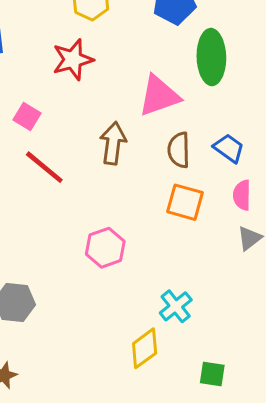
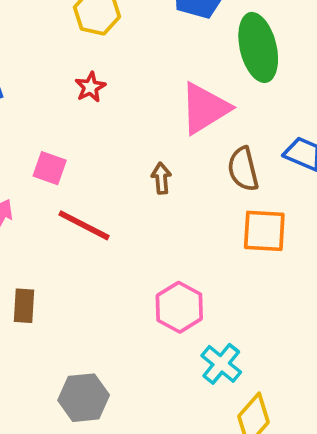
red star: (73, 60) -> (90, 87), size x0.6
brown arrow: (113, 143) -> (161, 178), size x0.6
cyan cross: (176, 306) -> (221, 364), moved

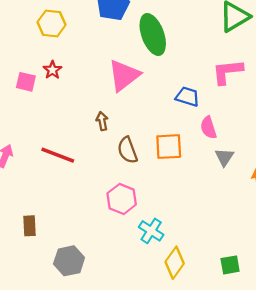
pink square: (50, 168) -> (26, 82), moved
brown semicircle: (243, 169) -> (127, 150), moved
brown rectangle: (24, 306) -> (29, 226), moved

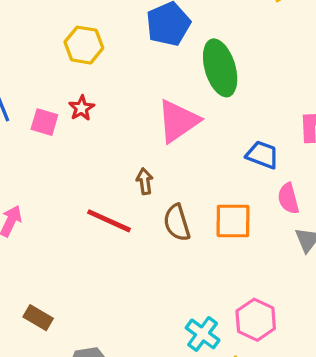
red line: (58, 155) -> (109, 221), moved
pink hexagon: (122, 199) -> (256, 320), moved
brown rectangle: (29, 226) -> (38, 318), turned -60

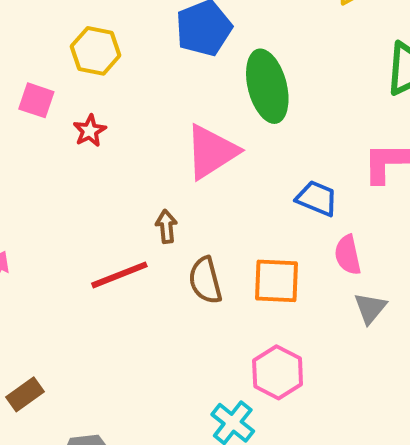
pink square: (44, 122) -> (36, 100), moved
red line: (109, 221) -> (119, 275), turned -48
brown rectangle: (38, 318) -> (25, 394), turned -68
pink hexagon: (256, 320) -> (278, 372), moved

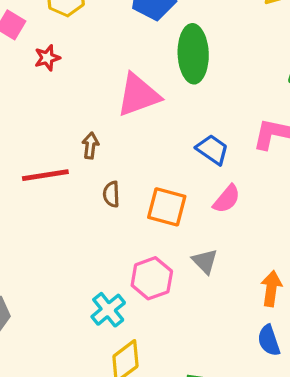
pink semicircle: (348, 255) -> (227, 199), turned -140
brown semicircle: (205, 280) -> (111, 194), size x0.7
gray triangle: (370, 308) -> (205, 261), moved, turned -36

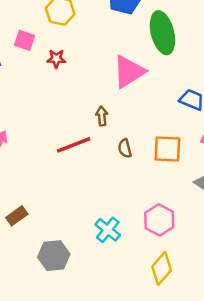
red star: (47, 58) -> (56, 59), turned 30
pink hexagon: (152, 278) -> (159, 220), moved
cyan cross: (108, 310) -> (108, 230), moved

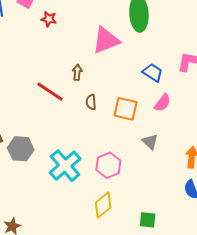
red line: (74, 145) -> (50, 92), turned 44
cyan cross: (108, 230) -> (65, 166), size x1.5
gray hexagon: (54, 256) -> (21, 149), moved

